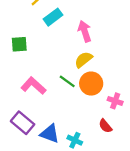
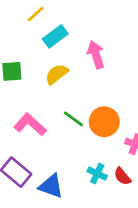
yellow semicircle: (84, 60) -> (57, 74), moved
cyan cross: (75, 140) -> (97, 174), moved

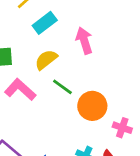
green line: (73, 119) -> (62, 87), moved
pink L-shape: (30, 125) -> (20, 90), moved

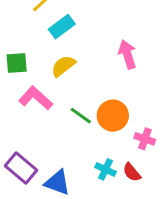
pink arrow: (84, 41) -> (127, 54), moved
green line: (62, 87) -> (81, 116), moved

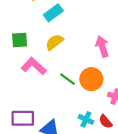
pink arrow: (127, 54) -> (102, 46), moved
purple rectangle: (21, 168) -> (23, 118), turned -40

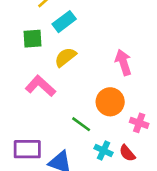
green square: (20, 40) -> (33, 39), moved
green line: (67, 79) -> (81, 124), moved

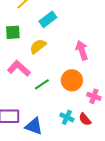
cyan rectangle: (64, 22) -> (48, 19), moved
green line: (81, 124) -> (42, 84), moved, turned -70

